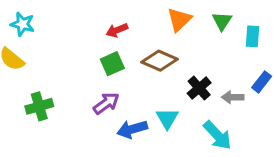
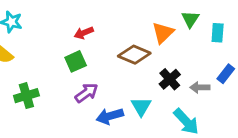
orange triangle: (179, 20) -> (163, 33), moved
red arrow: (117, 30) -> (84, 33), moved
green square: (112, 64) -> (76, 61), moved

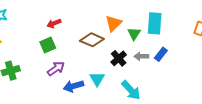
green triangle: (190, 19) -> (134, 34), moved
cyan rectangle: (218, 33) -> (155, 23), size x1.5
gray arrow: (200, 87) -> (141, 56), moved

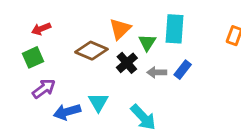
black cross: (119, 58) -> (127, 63), moved

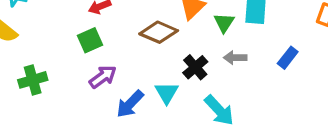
black cross: (127, 63) -> (195, 67), moved
blue rectangle: (183, 70) -> (288, 58), moved
blue arrow: (67, 112) -> (130, 104), turned -30

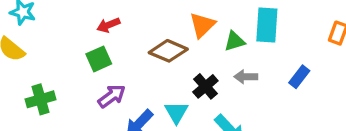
green triangle: (224, 23) -> (235, 41), turned 40

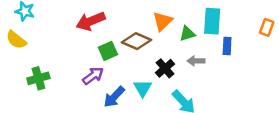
red arrow: (108, 25) -> (91, 21), size x1.6
green square: (99, 59) -> (108, 51), moved
blue rectangle: (299, 77) -> (227, 46), moved, turned -35

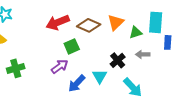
brown diamond: (136, 41) -> (89, 25), moved

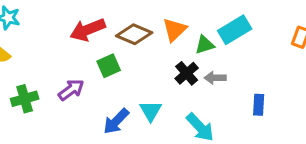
cyan rectangle: (156, 22) -> (235, 30), turned 55
blue rectangle: (168, 42) -> (259, 105), moved
black cross: (118, 60) -> (187, 73), moved
purple arrow: (60, 66) -> (71, 90), moved

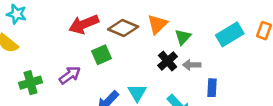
cyan rectangle: (235, 30) -> (230, 34), moved
green triangle: (205, 45) -> (183, 37), turned -30
blue rectangle: (259, 105) -> (212, 88), moved

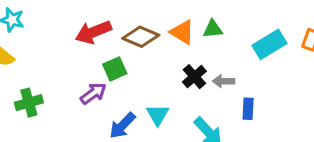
orange triangle: (157, 24) -> (182, 32), turned -45
green triangle: (183, 37) -> (213, 29), moved, turned 42
purple arrow: (70, 75) -> (93, 93), moved

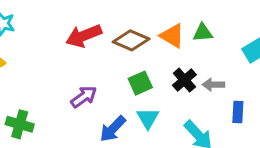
green square: (115, 69) -> (140, 83), moved
green cross: (29, 103) -> (20, 124), moved, turned 32

